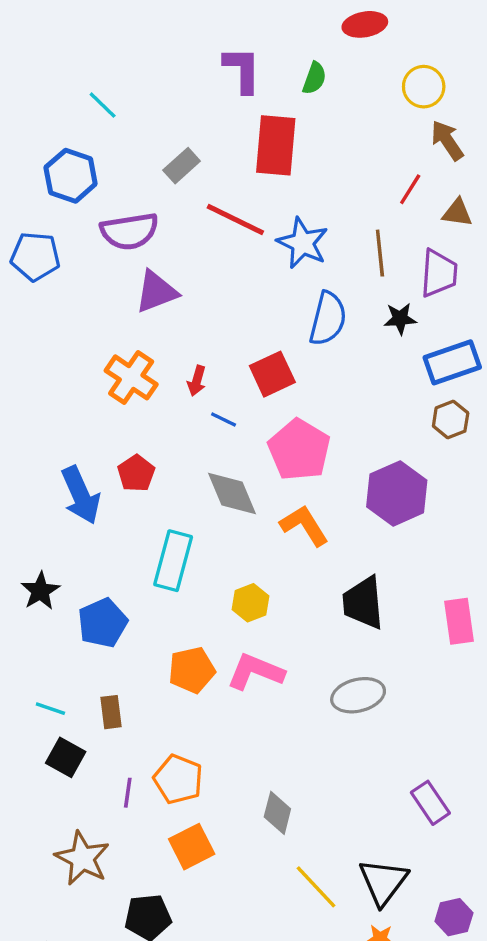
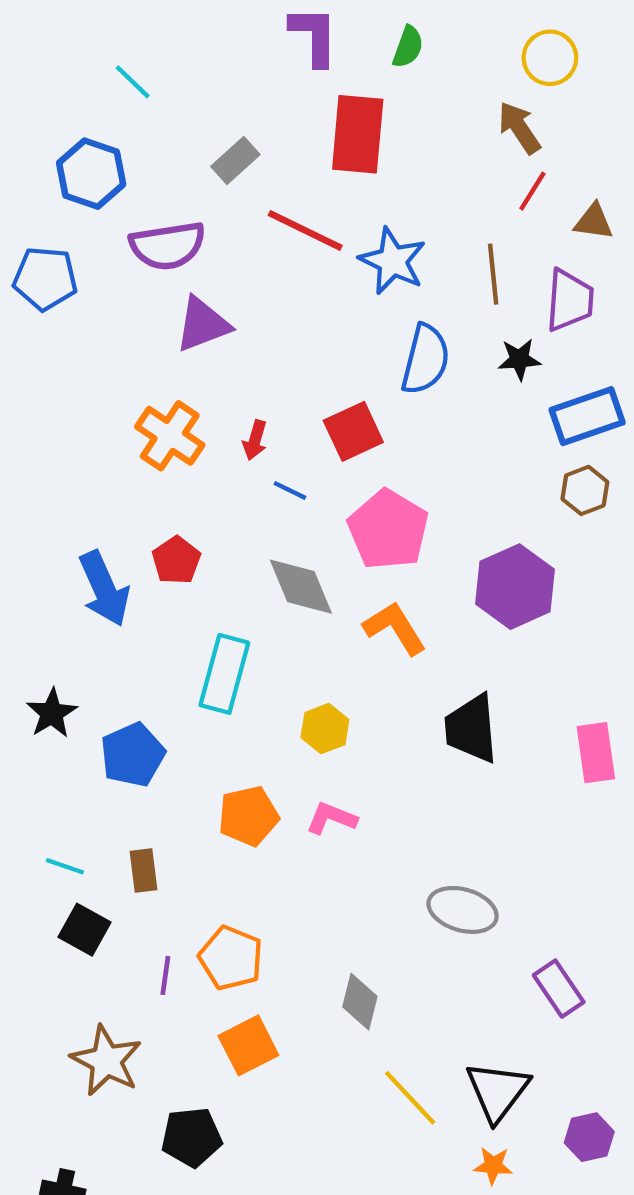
brown arrow: (447, 140) -> (519, 128), moved
pink L-shape: (256, 672) -> (331, 818), size x0.7
gray ellipse: (358, 695) -> (463, 910), moved, turned 30

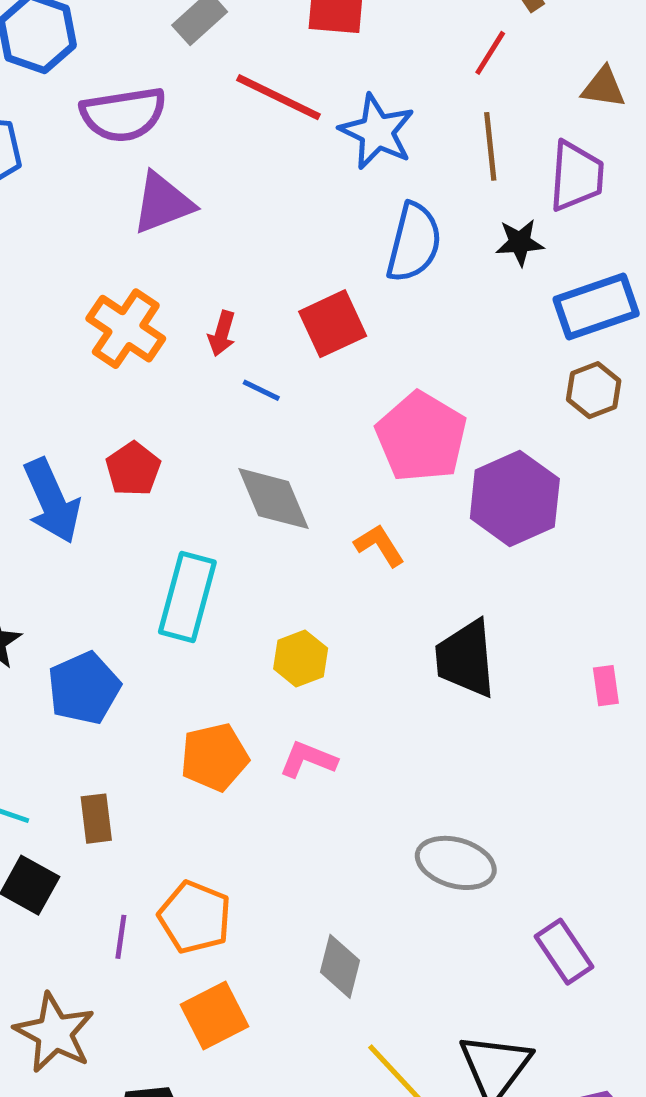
red line: (532, 191) -> (490, 53), moved
pink pentagon: (388, 530) -> (421, 437), moved
orange L-shape: (395, 628) -> (379, 545), size x0.7
pink rectangle: (596, 753) -> (606, 686), size x0.6

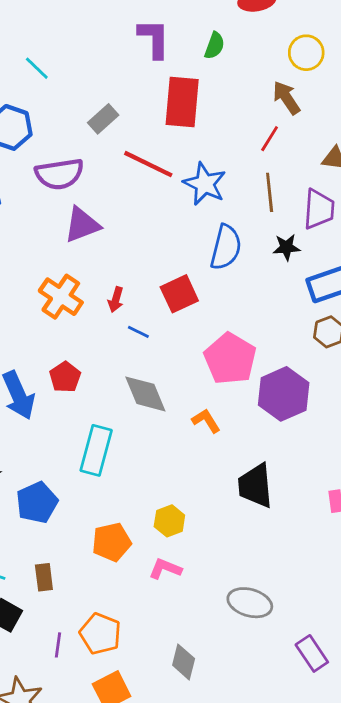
yellow hexagon: (301, 659) -> (169, 521), moved
pink L-shape: (308, 760) -> (165, 569), moved

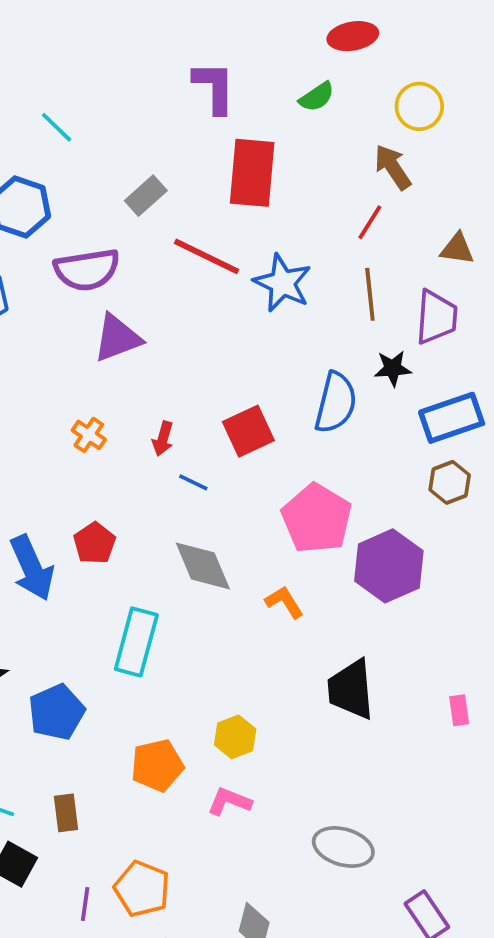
green semicircle: (215, 46) -> (317, 97), moved, turned 36
blue semicircle: (226, 247) -> (336, 403), moved
orange cross: (61, 297) -> (89, 435), size x0.6

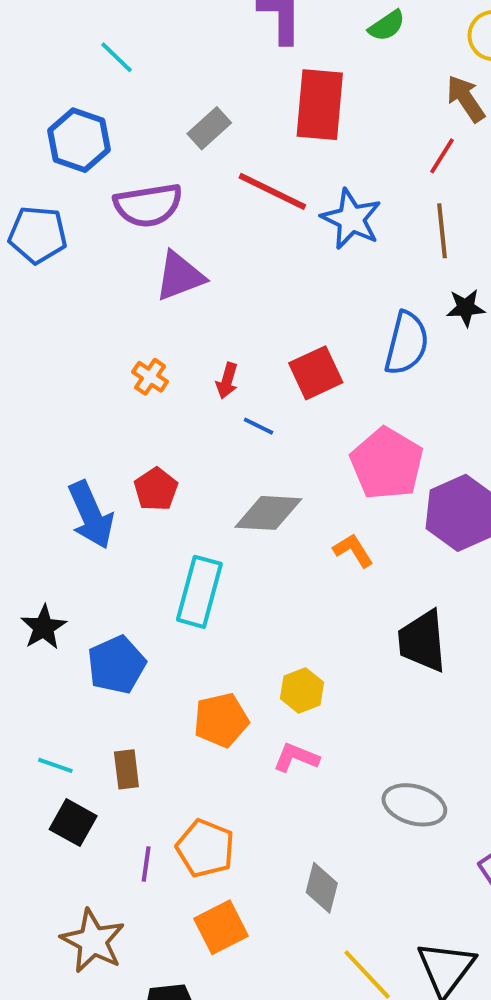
gray diamond: (203, 566) -> (268, 513), turned -64

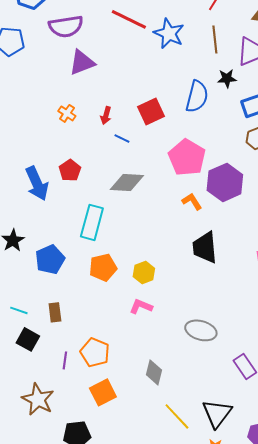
orange L-shape: (353, 550) -> (192, 201), moved
orange pentagon: (221, 720) -> (103, 267), moved

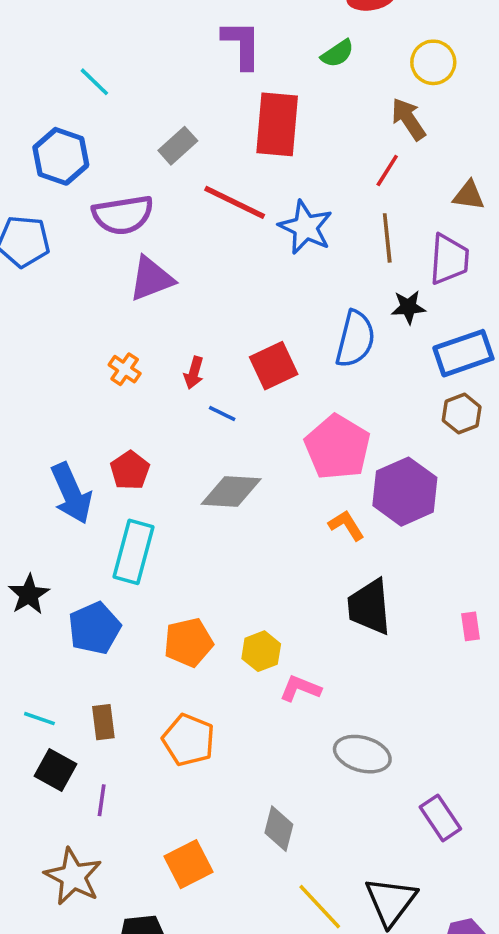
cyan rectangle: (92, 222) -> (133, 552), moved
pink L-shape: (141, 306) -> (300, 688), moved
orange pentagon: (95, 352) -> (188, 740), moved
purple line: (65, 360) -> (102, 800), moved

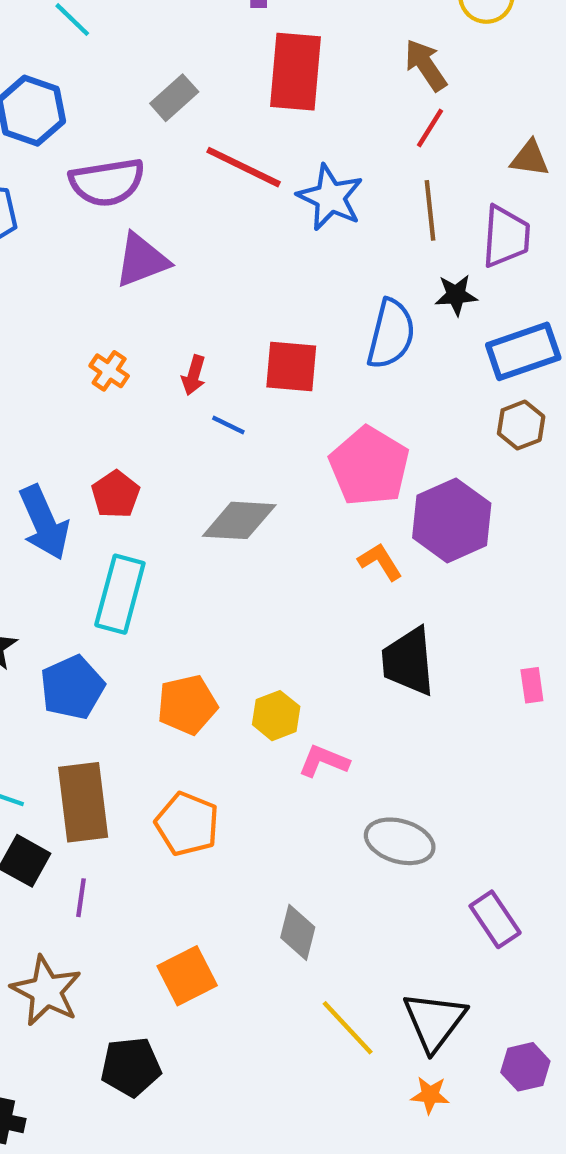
brown arrow: (408, 119) -> (426, 65), moved
red square: (274, 366) -> (291, 366), turned 30
brown rectangle: (103, 722) -> (83, 802), size x1.8

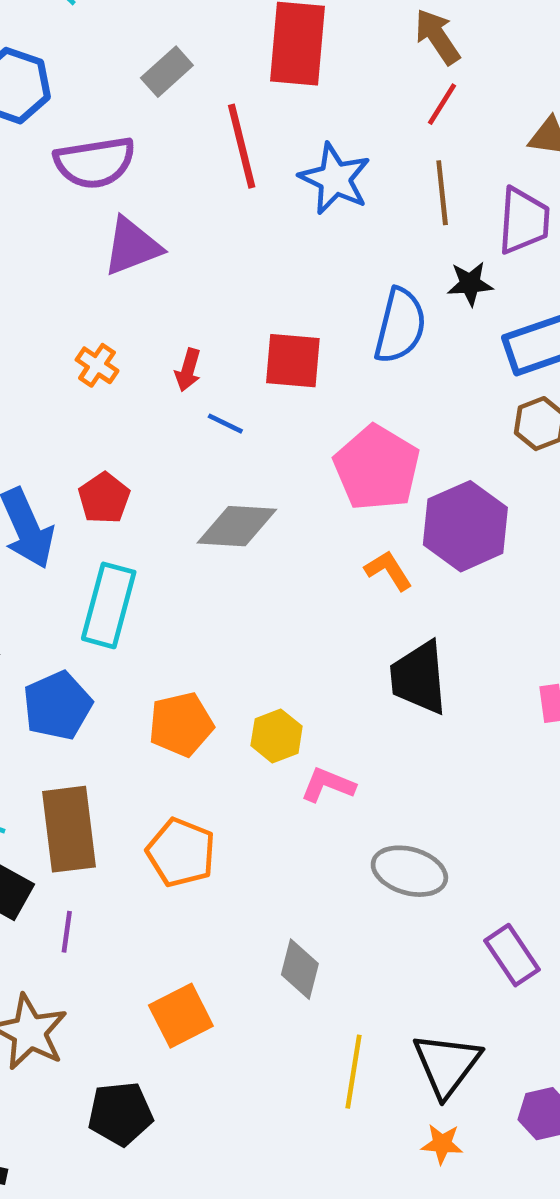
red line: (244, 167) -> (242, 146), turned 50
yellow line: (348, 1028) -> (353, 1072), turned 52

